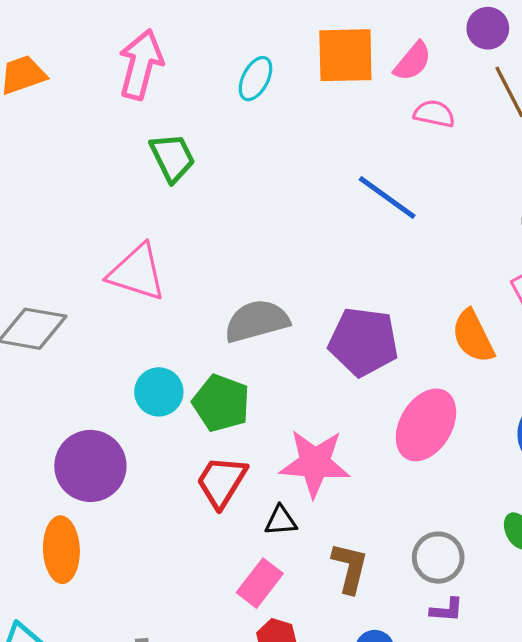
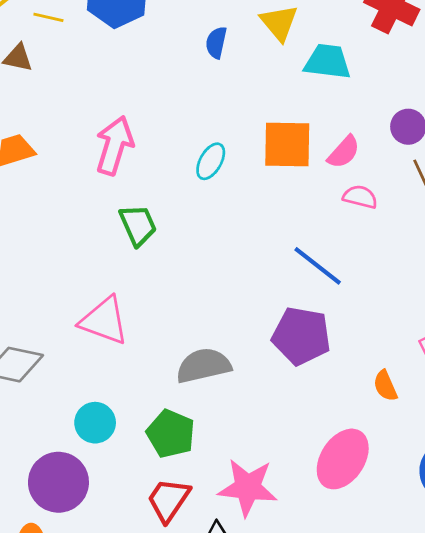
orange semicircle: (473, 336) -> (385, 386), size x0.7
purple pentagon: (363, 342) -> (301, 336), moved
cyan circle: (159, 392) -> (95, 423), moved

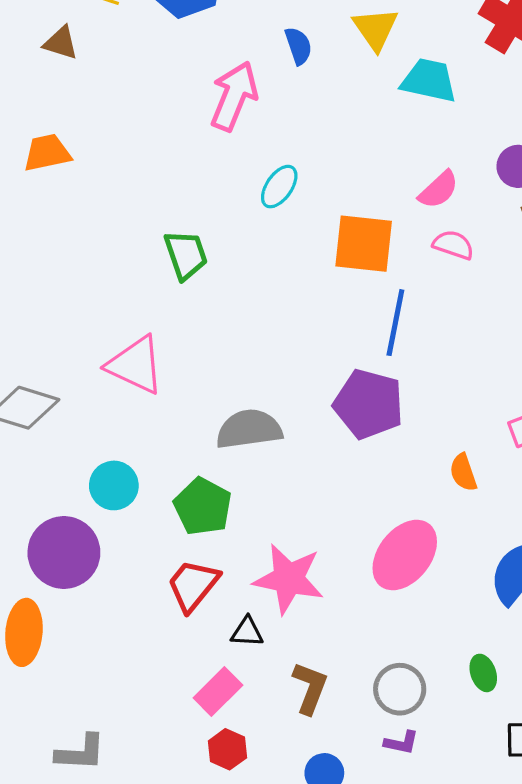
blue semicircle: (216, 43) -> (298, 46), turned 144
pink arrow: (114, 145) -> (234, 96), moved
orange square: (287, 145) -> (364, 244), moved
blue line: (318, 266) -> (395, 323), turned 58

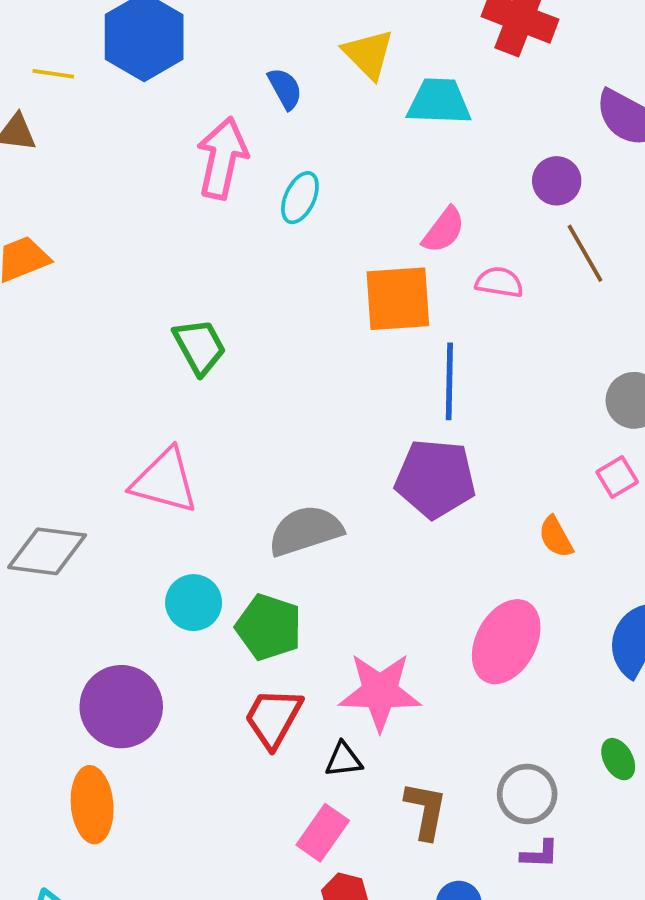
cyan ellipse: (279, 187) -> (300, 198), moved
pink semicircle: (439, 190) -> (444, 230), moved
cyan circle: (114, 485) -> (194, 603), moved

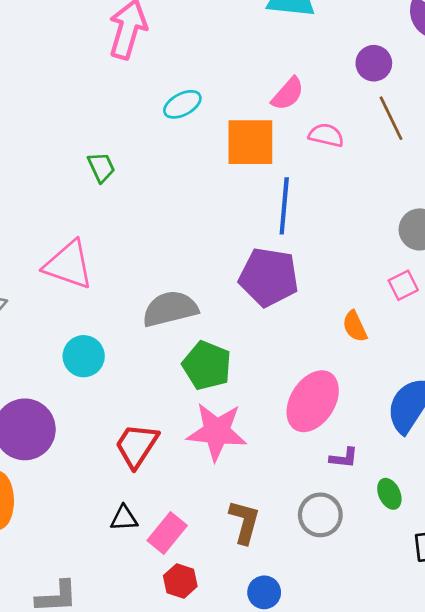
cyan ellipse: (300, 198) -> (182, 104), moved, turned 33
green trapezoid: (200, 347) -> (101, 167), size x0.7
green pentagon: (269, 627) -> (207, 366), moved
black triangle: (344, 760) -> (124, 518), moved
purple L-shape: (540, 854) -> (344, 458), moved

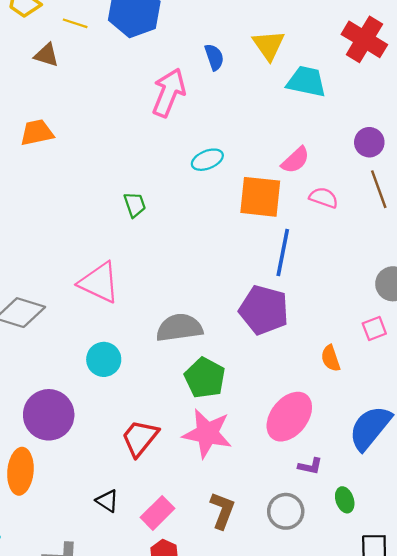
black triangle: (124, 518) -> (107, 501), moved, turned 30

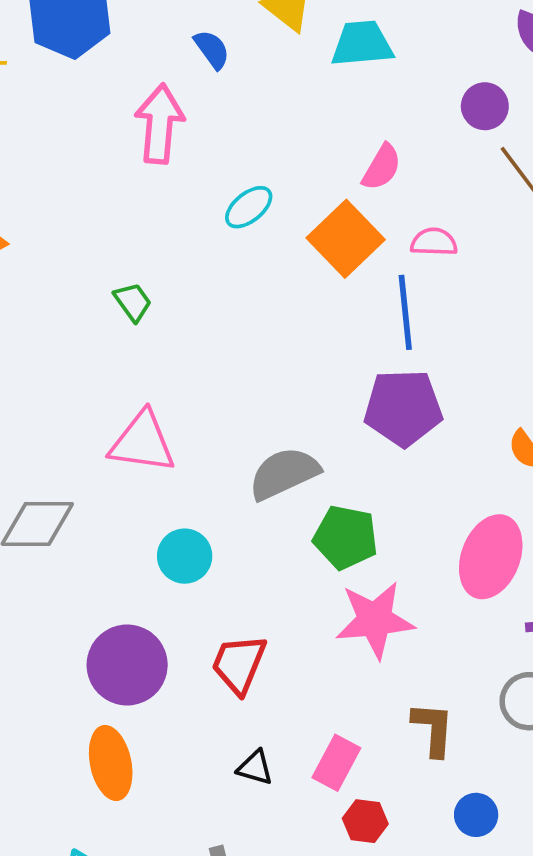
orange square: (260, 197) -> (346, 239), turned -33
pink semicircle: (324, 198) -> (434, 242), moved
green trapezoid: (135, 205) -> (133, 302), moved
red trapezoid: (140, 438) -> (239, 664), moved

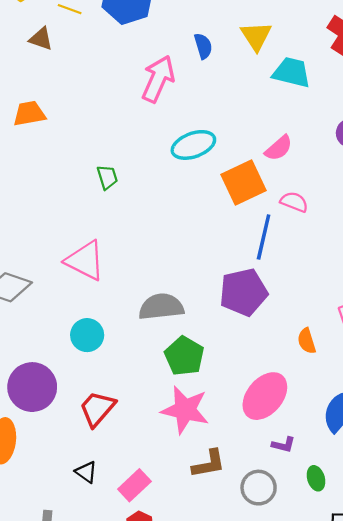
cyan ellipse: (249, 207) -> (193, 145), size x1.4
purple pentagon: (403, 408) -> (243, 292), turned -30
brown L-shape: (433, 729) -> (209, 464), moved, turned 57

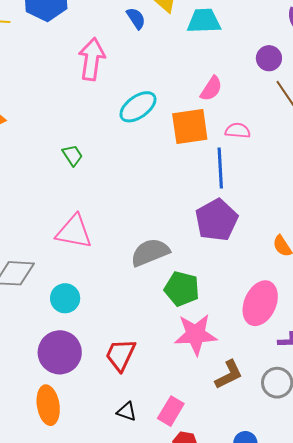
blue semicircle: (203, 46) -> (136, 18), moved
orange square: (244, 183) -> (190, 127), turned 33
cyan circle: (87, 335) -> (65, 298), moved

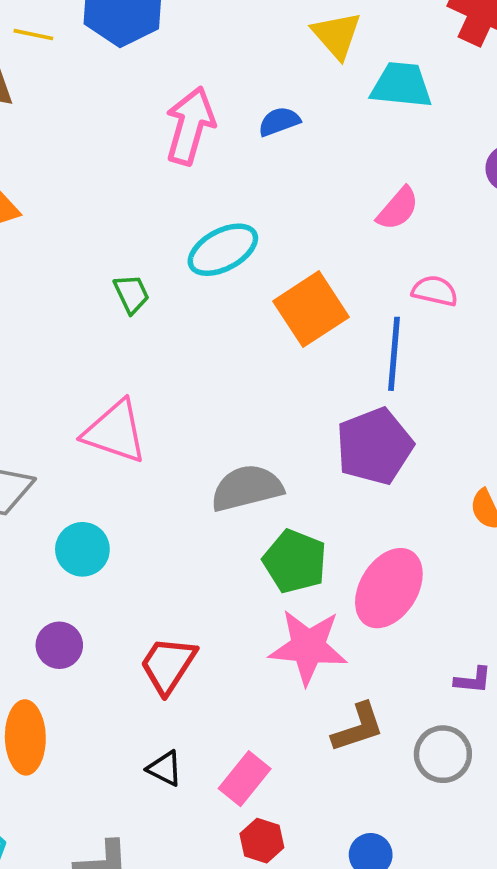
blue semicircle: (136, 18) -> (279, 122), moved, turned -85
cyan ellipse: (138, 107) -> (223, 250), moved
orange square: (190, 127) -> (311, 309), moved, turned -33
pink ellipse: (260, 303) -> (389, 588), moved
purple circle: (60, 352) -> (59, 645), size x0.6

